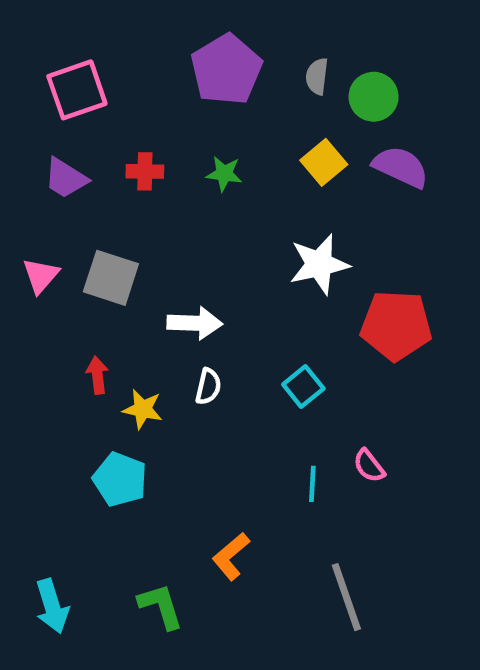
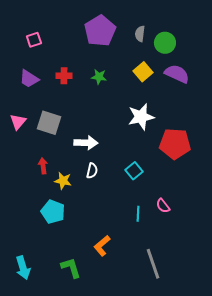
pink square: (77, 90) -> (34, 40), size x0.6

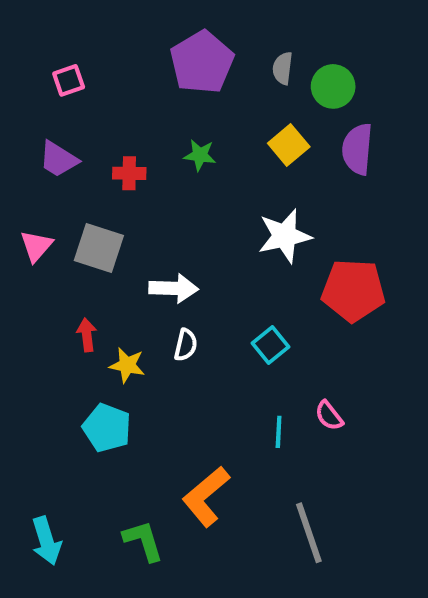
purple semicircle: (177, 74) -> (357, 149), turned -110
red cross: (64, 76) -> (129, 173), moved
orange L-shape: (102, 246) -> (206, 496), size x1.4

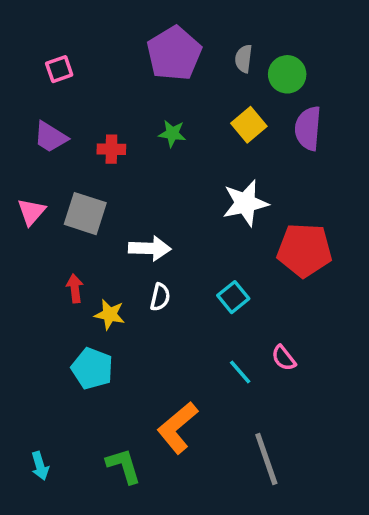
cyan line: (279, 432) -> (240, 372), turned -44
cyan arrow: (46, 541) -> (40, 466), size x0.7

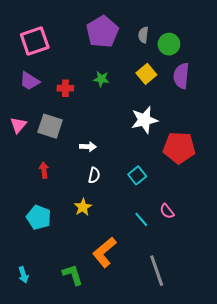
pink square: (59, 69) -> (35, 41), size x1.8
white arrow: (150, 248) -> (88, 147), size x0.7
yellow star: (110, 314) -> (83, 207), moved, turned 30
cyan pentagon: (92, 368) -> (39, 217), moved

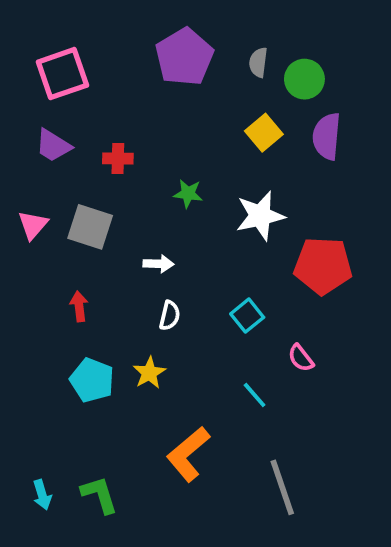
green star: (101, 79) -> (188, 194), moved
pink semicircle: (167, 211) -> (301, 358), moved
cyan pentagon: (39, 217) -> (92, 380), moved
green L-shape: (73, 275) -> (99, 495), moved

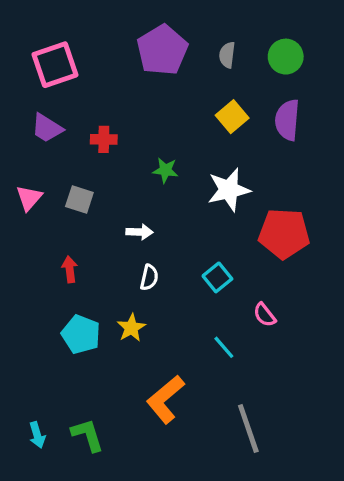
green circle: (304, 79) -> (286, 57), moved
gray square: (90, 227) -> (79, 199), size x0.7

